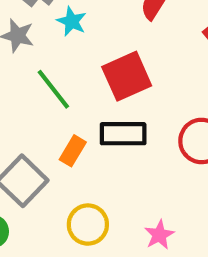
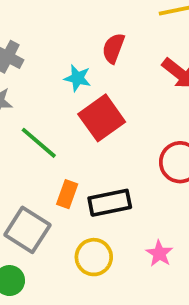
cyan star: (72, 21) -> (78, 78), moved
black rectangle: (123, 134) -> (110, 203), moved

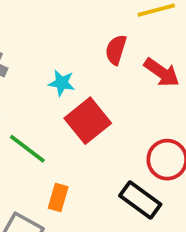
red semicircle: (113, 48) -> (116, 50), moved
black rectangle: (110, 203) -> (140, 200), moved, turned 51

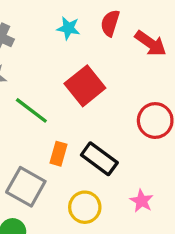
cyan star: (62, 83) -> (68, 28), moved
black rectangle: (140, 200) -> (99, 159), moved

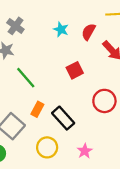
red square: (85, 86) -> (75, 70), moved, size x0.7

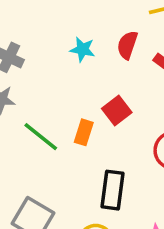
orange rectangle: (37, 109) -> (84, 132), moved
black rectangle: (63, 118) -> (113, 190), turned 60

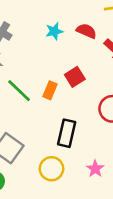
red semicircle: (127, 45) -> (86, 31), turned 90
cyan star: (83, 49) -> (54, 31), turned -30

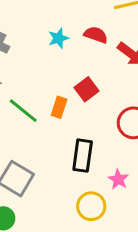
yellow circle: (51, 169) -> (91, 206), moved
pink star: (95, 169) -> (118, 179), moved

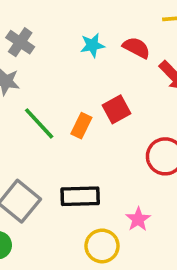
black rectangle: (83, 156) -> (80, 196), moved, turned 72

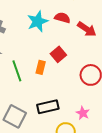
cyan star: (92, 45) -> (38, 21), size x1.5
green line: (39, 123) -> (17, 71), turned 35

